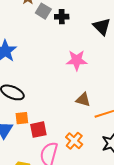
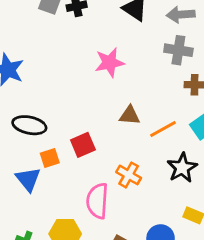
red square: (38, 130) -> (83, 145), moved

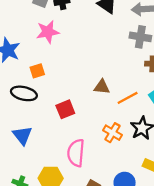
pink star: (110, 63) -> (48, 32), moved
orange square: (50, 158) -> (37, 71), moved
orange cross: (129, 175) -> (113, 133), moved

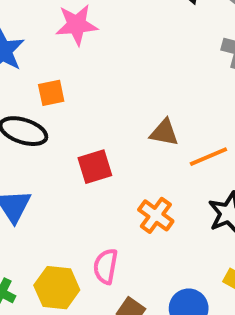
orange cross: (113, 133) -> (156, 215), moved
pink semicircle: (76, 153) -> (106, 266), moved, size x0.7

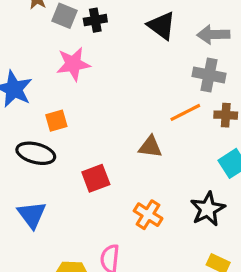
orange line: (208, 157) -> (185, 112), moved

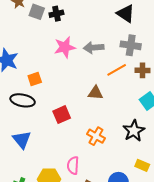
black triangle: (162, 26) -> (126, 14), moved
gray arrow: (213, 35) -> (94, 48), moved
pink star: (73, 64) -> (65, 47), moved

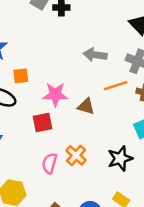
pink star: (65, 47) -> (55, 94), moved
pink semicircle: (73, 165) -> (50, 163), moved

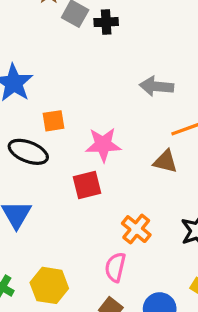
brown triangle: (86, 106) -> (165, 161), moved
pink semicircle: (50, 163) -> (115, 267), moved

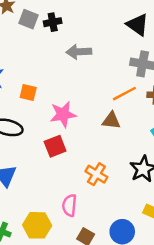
gray arrow: (157, 86) -> (79, 52), moved
orange square: (53, 121) -> (28, 93), moved, turned 30
pink semicircle: (115, 267) -> (69, 205), moved

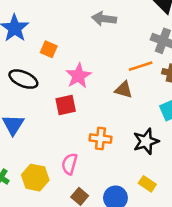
pink star: (63, 114) -> (78, 76), turned -30
orange cross: (96, 174) -> (100, 139), turned -35

